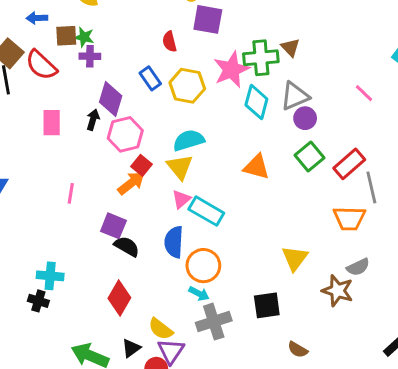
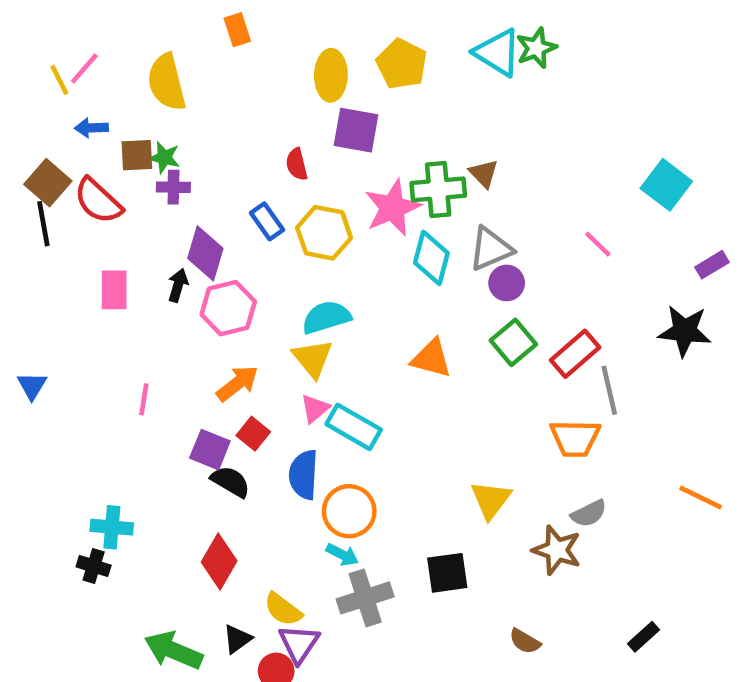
red square: (141, 165) -> (253, 434), moved
brown semicircle: (298, 350) -> (525, 641), moved

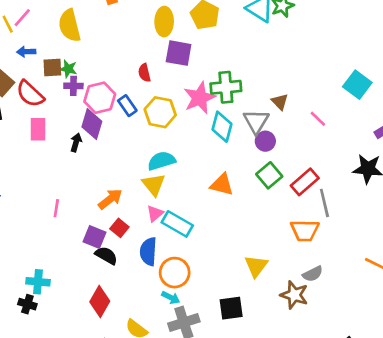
brown triangle: (484, 173) -> (280, 102), moved
gray triangle: (491, 249) -> (256, 121), turned -36
pink rectangle: (114, 290) -> (38, 129), moved
pink hexagon: (228, 308) -> (100, 98), moved

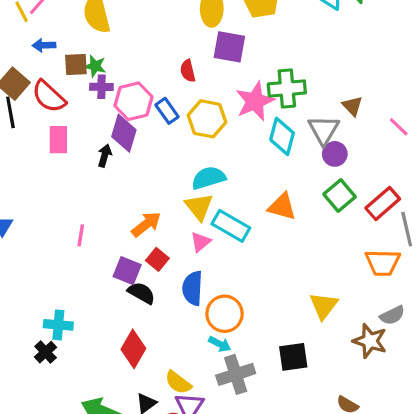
cyan rectangle: (177, 224) -> (231, 226), moved
black cross: (27, 304) -> (46, 352), turned 30

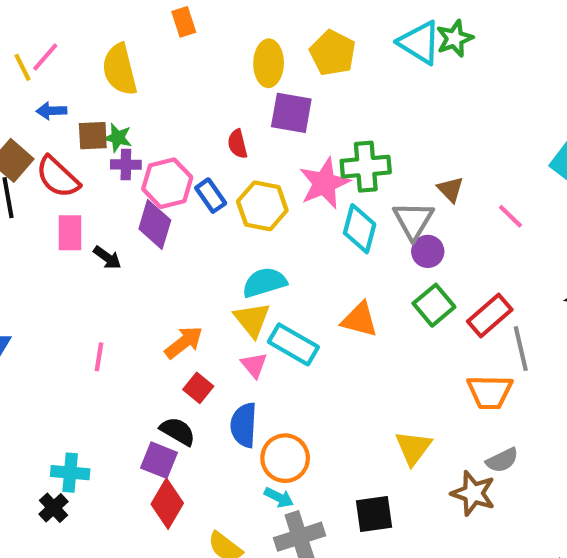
black arrow: (105, 156) -> (107, 258), moved, turned 110
pink triangle: (201, 242) -> (254, 365), turned -30
purple square: (127, 271) -> (159, 460), moved

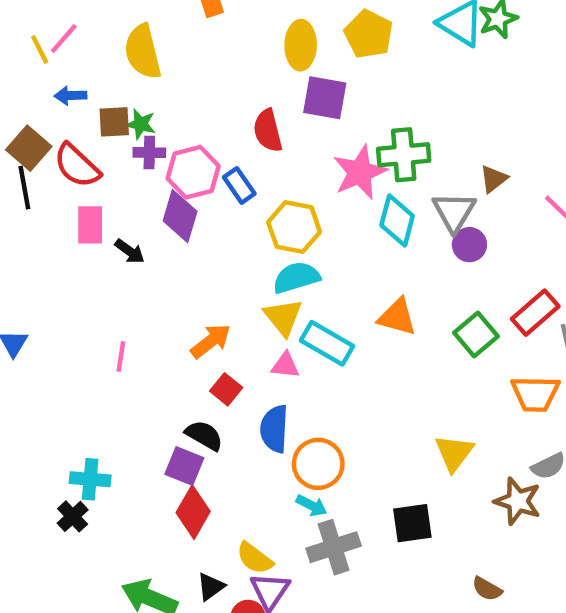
red semicircle: (238, 144) -> (268, 131), size x1.4
brown triangle: (450, 189) -> (494, 179), turned 36
yellow hexagon: (262, 206) -> (294, 227), moved
green square: (434, 305) -> (476, 335), moved
pink triangle: (254, 365) -> (285, 365), turned -44

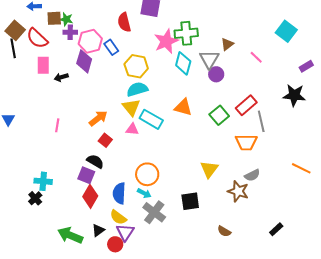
black arrow: (130, 251) -> (61, 77), turned 128
blue semicircle: (274, 429) -> (119, 193), moved
gray cross: (334, 547) -> (154, 212), turned -35

